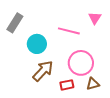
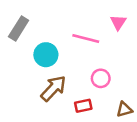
pink circle: (81, 63) -> (101, 78), size x0.6
brown triangle: (93, 84) -> (124, 109), moved

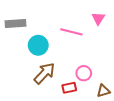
gray rectangle: (19, 29) -> (15, 24), turned 54
pink circle: (101, 78) -> (84, 73), moved

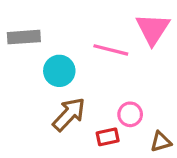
pink triangle: (98, 18) -> (153, 29), size x1.6

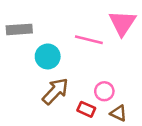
red rectangle: (108, 137) -> (86, 109), turned 36
brown triangle: (161, 142) -> (118, 113), moved, turned 42

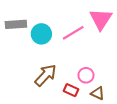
pink line: (89, 40) -> (73, 33), turned -45
cyan circle: (48, 56) -> (41, 34), moved

